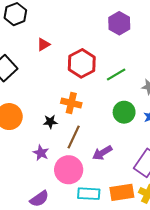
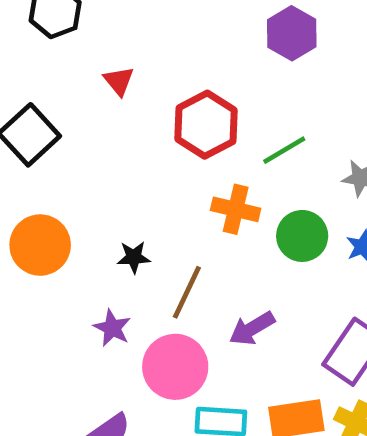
red triangle: (43, 44) -> (119, 81), turned -40
orange cross: (71, 103) -> (236, 209), moved

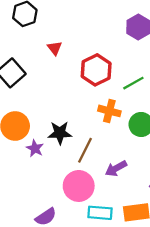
black star: (134, 257) -> (60, 133), size x1.5
purple star: (112, 328) -> (35, 148), moved

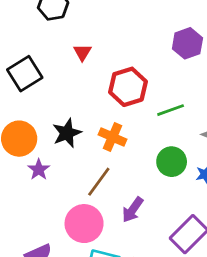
orange cross: (109, 111) -> (112, 137), moved
black star: (60, 133) -> (67, 133), moved, turned -30
purple arrow: (116, 168) -> (133, 210), turned -35

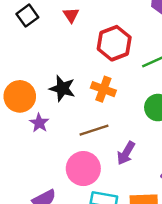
black square: (25, 74) -> (27, 16), moved, size x0.7
black star: (67, 133) -> (62, 88), turned -30
brown line: (99, 182) -> (94, 130), turned 40

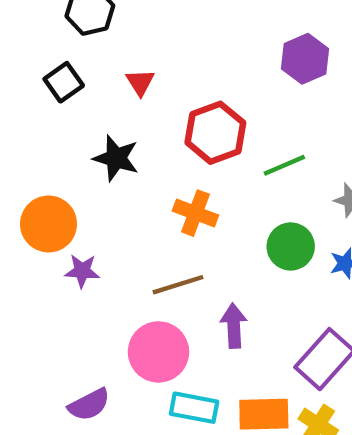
black star: (62, 88) -> (116, 158), moved
purple star: (39, 123) -> (82, 271), turned -30
purple arrow: (126, 153) -> (234, 326), turned 145

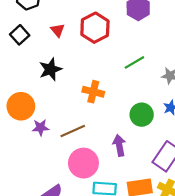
red hexagon: (215, 133) -> (95, 28), moved
black star: (116, 158) -> (50, 69), turned -30
green circle: (291, 246) -> (142, 115), moved
brown line: (178, 285) -> (73, 131), moved

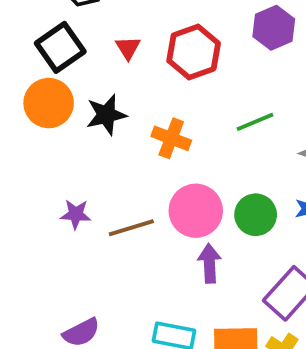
black square: (20, 35) -> (60, 47), size x1.4
orange cross: (93, 92) -> (171, 138), moved
orange circle: (21, 106) -> (49, 103), moved
pink circle: (83, 163) -> (196, 211), moved

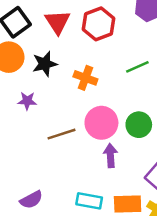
red triangle: (128, 48) -> (58, 22), size x1.6
purple star: (76, 214) -> (27, 101), moved

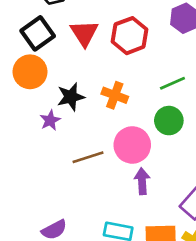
black star: (45, 64) -> (71, 97), moved
purple star: (27, 101) -> (50, 120), turned -30
green circle: (139, 125) -> (169, 121), moved

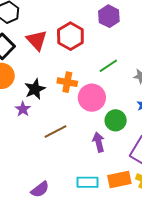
green circle: (169, 121) -> (116, 120), moved
pink circle: (132, 145) -> (92, 98), moved

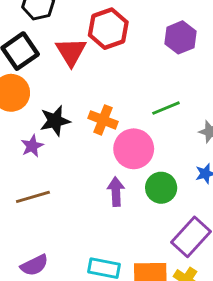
red hexagon: (70, 36) -> (108, 29), moved
brown line: (56, 131) -> (33, 197), moved
purple arrow: (99, 142) -> (116, 192), moved

